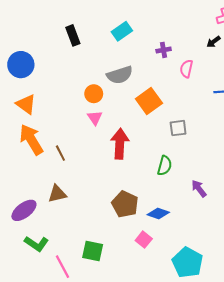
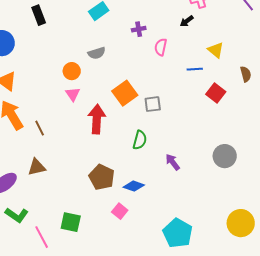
black rectangle: (73, 35) -> (39, 15), moved
gray semicircle: (120, 75) -> (97, 53), size x0.7
orange square: (149, 101) -> (125, 93), moved
cyan pentagon: (187, 262) -> (178, 233), moved

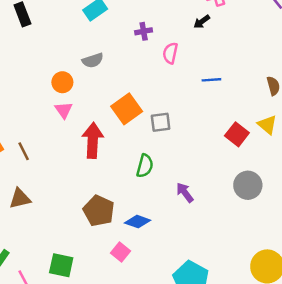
yellow triangle: (216, 50) -> (267, 125), moved
red square: (216, 93) -> (237, 134), moved

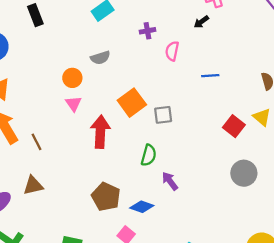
purple arrow: (185, 193) -> (170, 181), moved

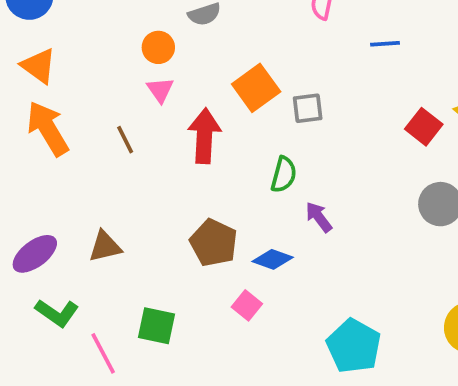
brown line: (36, 142) -> (125, 140), moved
brown triangle: (33, 185) -> (105, 246), moved

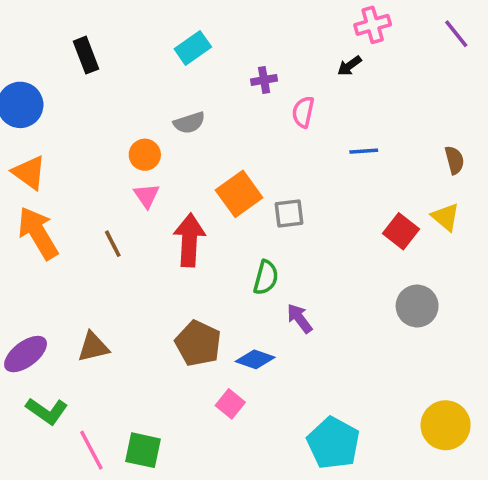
green square: (156, 326) -> (143, 450), moved

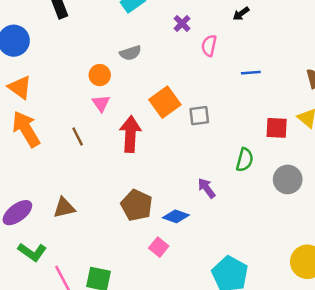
purple cross: (264, 80) -> (182, 23), turned -35
red square: (401, 231) -> (277, 128), turned -35
green semicircle: (266, 278) -> (245, 160), moved

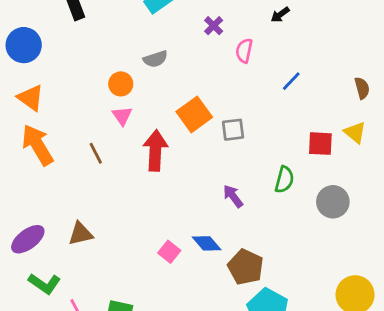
blue line: (251, 73) -> (291, 81), turned -42
purple arrow: (207, 188) -> (233, 196), moved
brown pentagon: (137, 205) -> (246, 267), moved
blue diamond: (176, 216) -> (207, 243), turned 30
pink square: (159, 247) -> (169, 252), moved

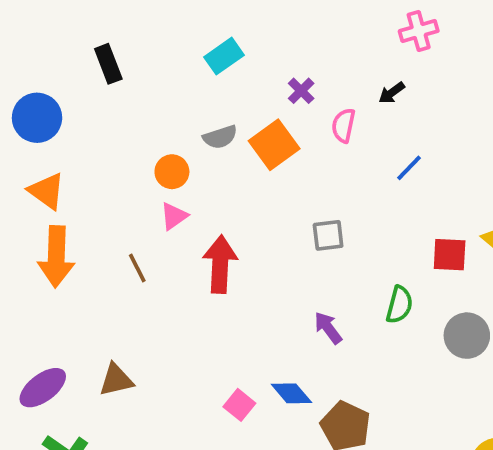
black arrow: (280, 15) -> (392, 93), moved
orange square: (194, 114) -> (274, 145), moved
pink triangle: (122, 116) -> (174, 216), turned 30
orange arrow: (38, 145) -> (56, 257), turned -147

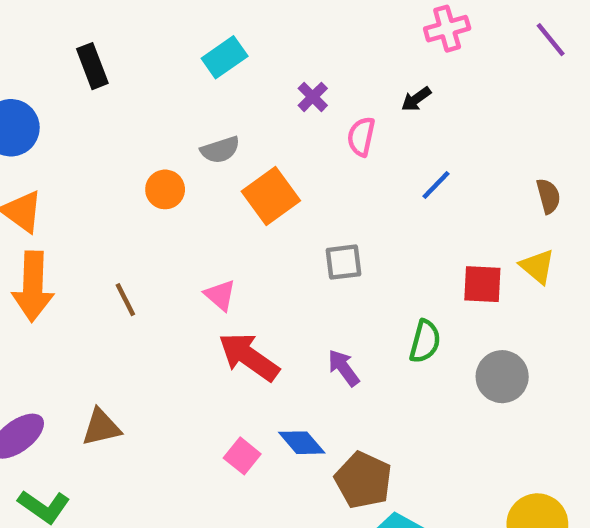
orange square: (274, 145) -> (271, 196), moved
pink triangle: (174, 216) -> (220, 295), moved, turned -44
red arrow: (220, 264) -> (249, 357), moved, turned -58

